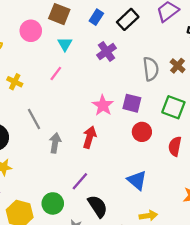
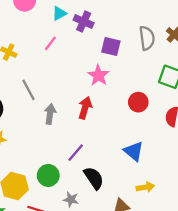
cyan triangle: (65, 44) -> (59, 13), turned 32
purple cross: (107, 52) -> (84, 21), moved, turned -30
purple square: (132, 103) -> (111, 46), moved

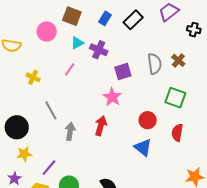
purple square: (111, 46) -> (123, 71), turned -30
blue triangle: (134, 151) -> (143, 147), moved
purple line: (76, 153) -> (49, 168), moved

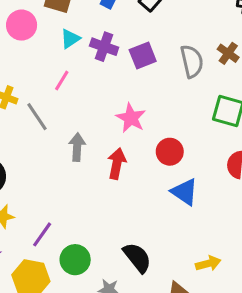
purple square: (123, 71) -> (143, 55), moved
gray line: (51, 110) -> (37, 117), moved
red circle: (148, 120) -> (170, 152), moved
gray arrow: (70, 131) -> (77, 147), moved

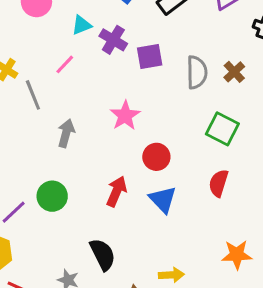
red arrow: (117, 164) -> (116, 191), moved
green circle: (75, 260) -> (52, 196), moved

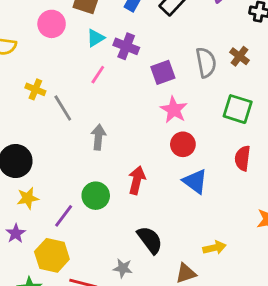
purple square: (150, 56) -> (163, 72), moved
pink line: (65, 64) -> (98, 75), moved
pink star: (125, 116) -> (174, 110), moved
red arrow: (116, 191) -> (137, 180), moved

